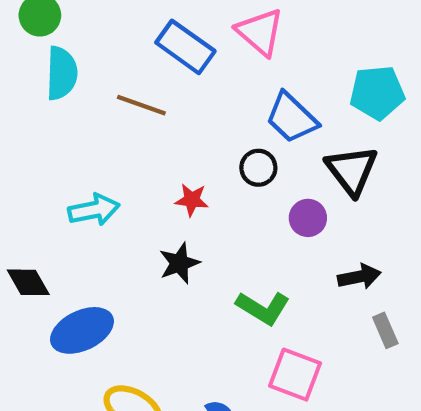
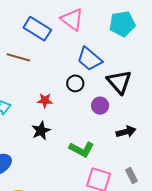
cyan pentagon: (377, 93) -> (122, 24), moved
gray rectangle: (385, 330) -> (132, 176), moved

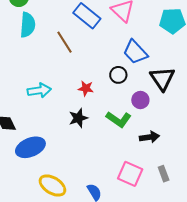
brown line: (18, 57) -> (65, 42), turned 35
black arrow: (126, 132) -> (149, 137), moved
green L-shape: (82, 149) -> (119, 119), moved

